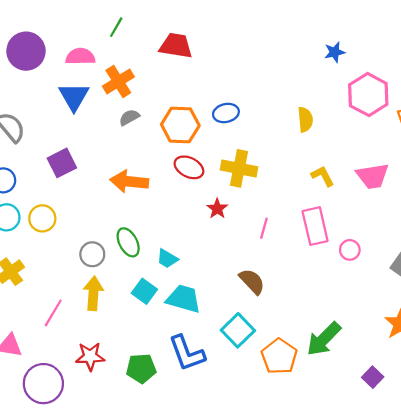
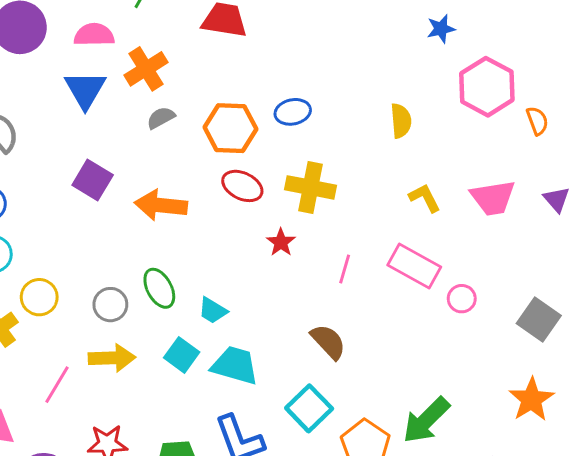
purple square: (62, 163) -> (93, 180), moved, turned -32
yellow circle: (42, 218) -> (39, 297), moved
pink rectangle: (315, 226) -> (414, 266), turned -48
yellow arrow: (93, 293) -> (112, 358), turned 84

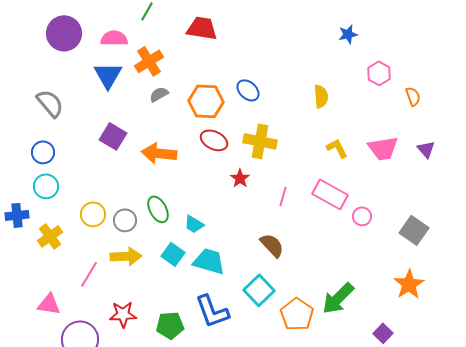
pink hexagon: (487, 87) -> (379, 73), size x0.6
blue ellipse: (293, 112) -> (248, 90), turned 55
yellow circle: (39, 297) -> (93, 214), moved

